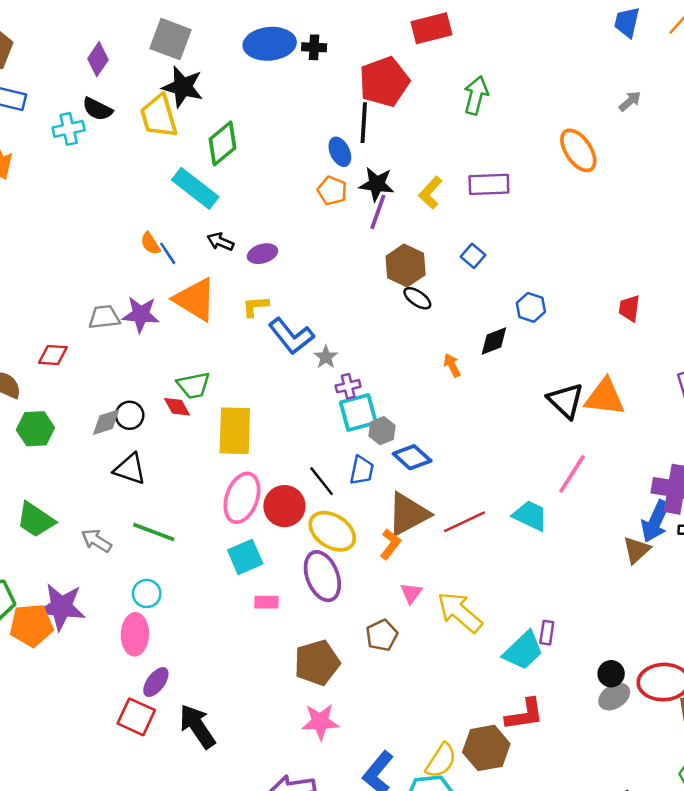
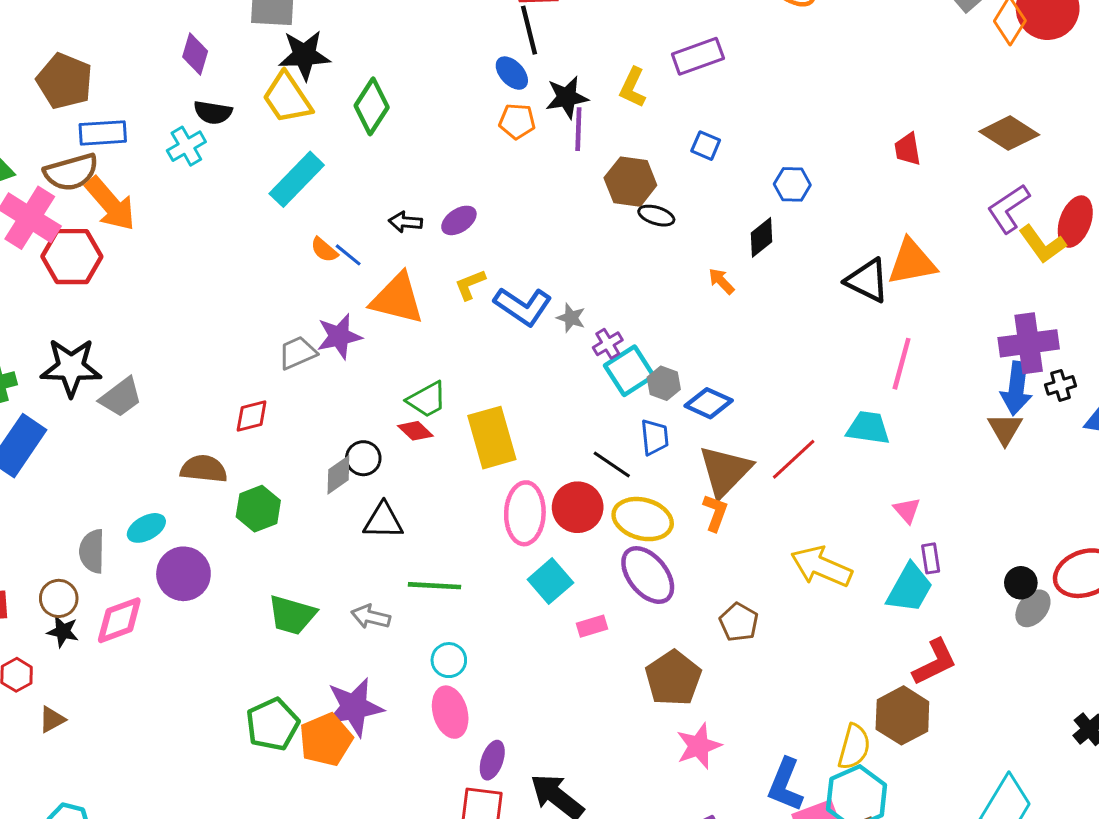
cyan rectangle: (195, 188) -> (297, 179), moved, turned -66
pink triangle: (411, 593) -> (907, 510), moved

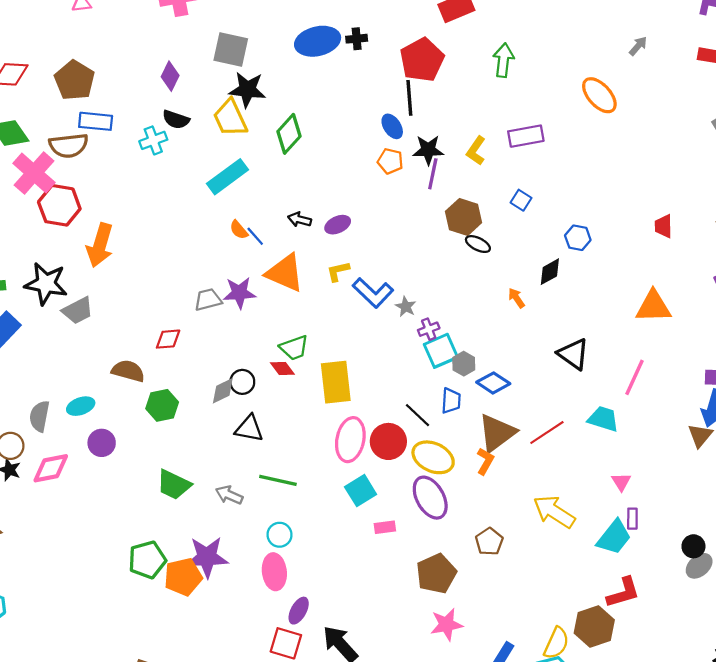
orange arrow: (110, 204) -> (100, 245), moved, turned 48
black triangle: (867, 281) -> (573, 354), moved
purple circle: (183, 574) -> (102, 443), size x0.7

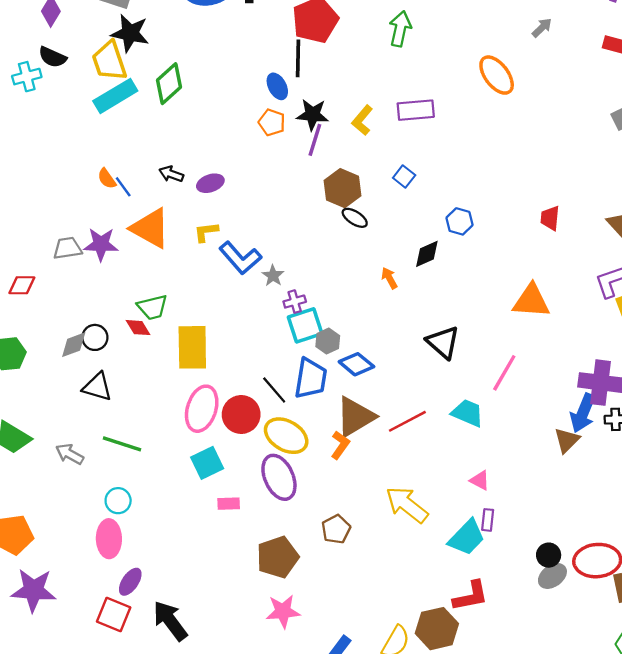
cyan rectangle: (227, 177) -> (115, 96), moved
blue trapezoid: (451, 401) -> (311, 378), size x1.5
pink triangle: (621, 482) -> (480, 480), turned -36
purple star: (207, 557) -> (33, 590), moved

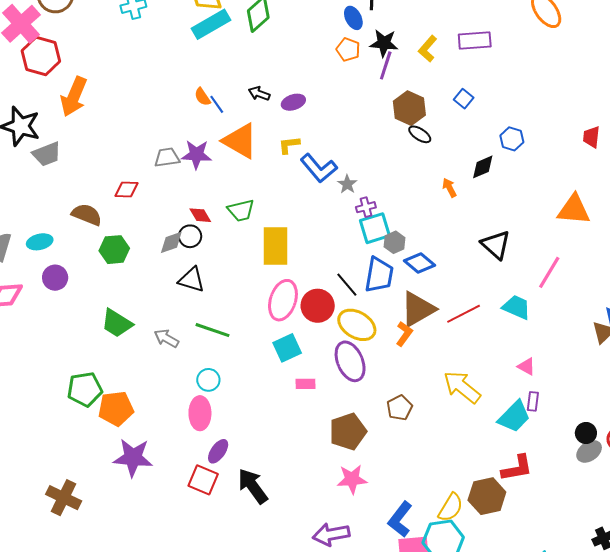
red diamond: (138, 328) -> (200, 215), moved

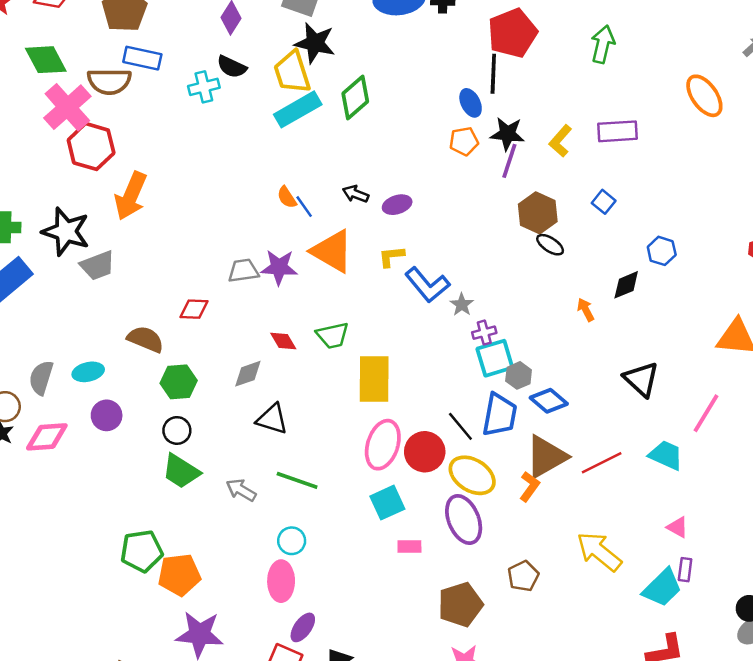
orange pentagon: (348, 50) -> (464, 141), turned -30
black circle: (190, 236) -> (177, 430), moved

